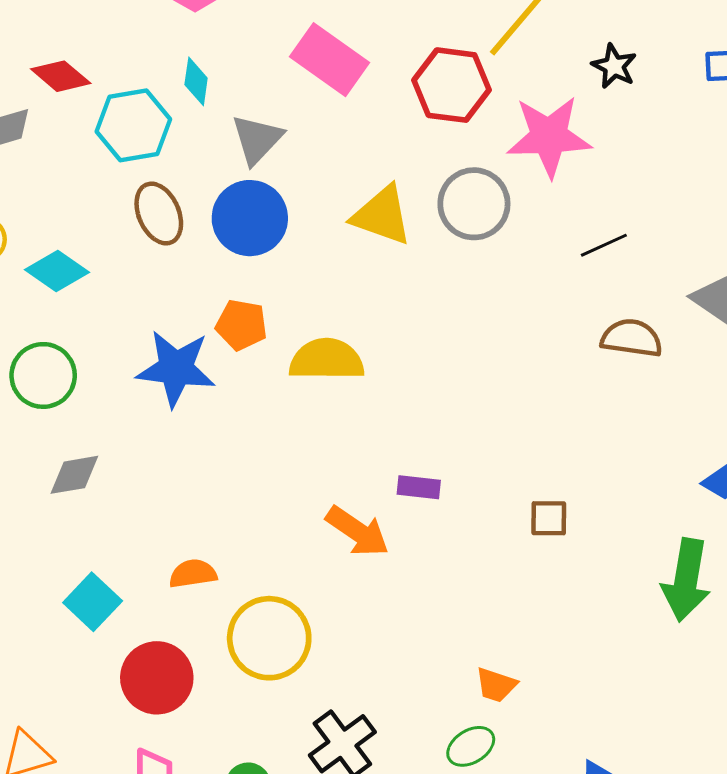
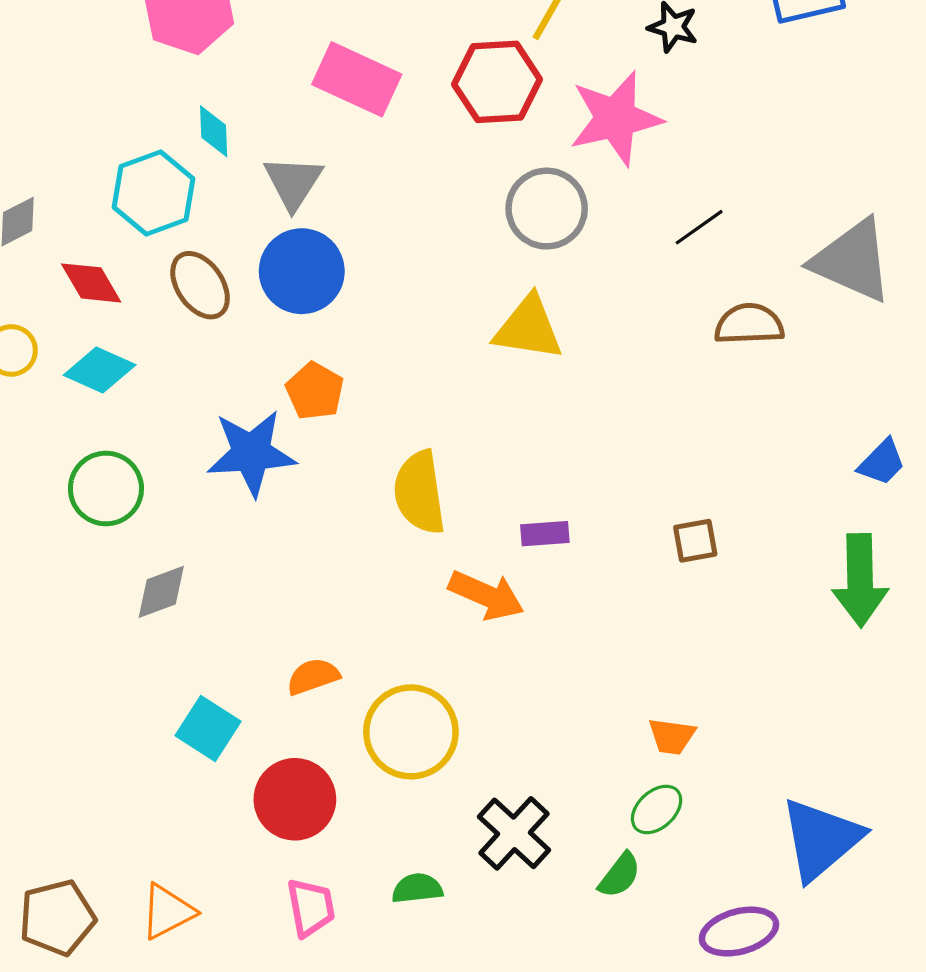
red diamond: (61, 76) -> (91, 283), moved, turned 30
yellow triangle: (382, 215) -> (528, 328), moved
orange pentagon: (241, 325) -> (315, 391), turned 30
yellow semicircle: (327, 360) -> (419, 492), moved, turned -88

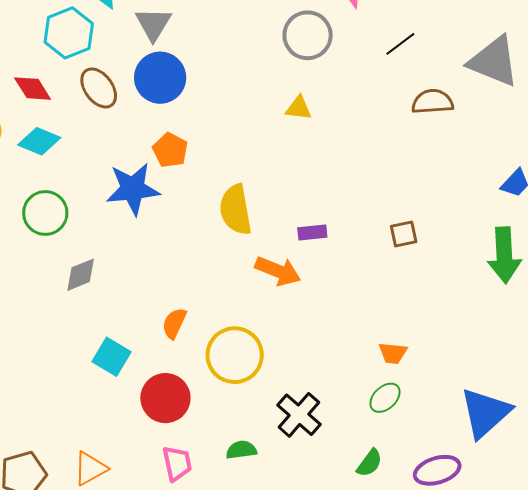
yellow triangle: (528, 328) -> (299, 108), size x0.6
orange semicircle: (313, 676) -> (174, 323), turned -44
green semicircle: (620, 875) -> (370, 463), moved

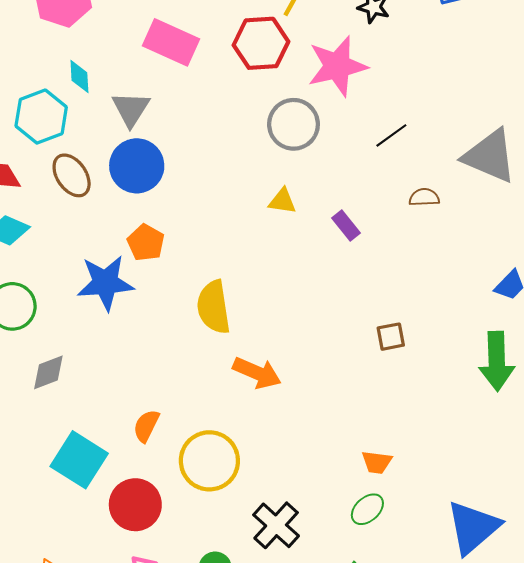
brown semicircle: (432, 102) -> (424, 197), size x0.7
purple rectangle: (312, 232) -> (346, 225), moved, turned 56
cyan square: (111, 357) -> (79, 460), size x1.4

